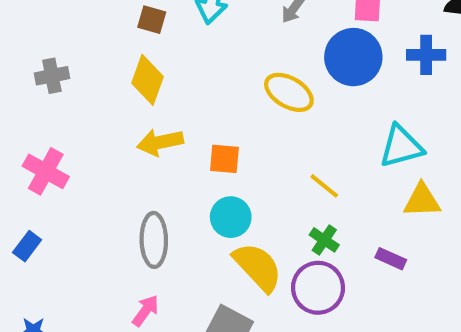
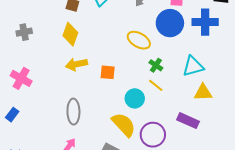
blue cross: (426, 55) -> (205, 22), size x1.4
cyan circle: (231, 217) -> (135, 98), moved
green cross: (324, 240) -> (156, 65), moved
purple rectangle: (391, 259) -> (188, 121), size x1.5

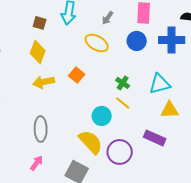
blue circle: (170, 23) -> (137, 41), size x0.7
yellow ellipse: (139, 40) -> (97, 43), moved
orange square: (108, 72) -> (77, 75), moved, turned 35

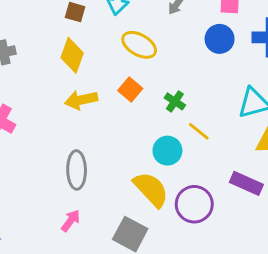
yellow ellipse: (97, 43) -> (139, 45), moved
green cross: (123, 83) -> (175, 101), moved

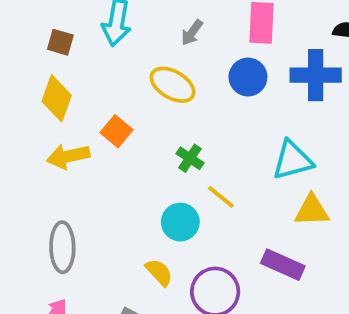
yellow ellipse: (139, 45) -> (173, 85), moved
orange square: (130, 90) -> (116, 131), moved
yellow semicircle: (151, 189) -> (159, 272), size x0.6

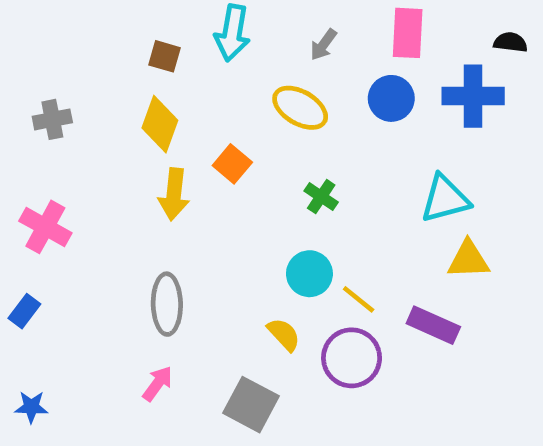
yellow arrow: (68, 156) -> (174, 194), turned -72
yellow line: (221, 197) -> (359, 299), moved

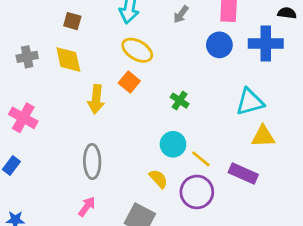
brown square: (165, 56) -> (72, 21), moved
yellow ellipse: (300, 108) -> (137, 50), moved
yellow diamond: (160, 124) -> (68, 59), moved, turned -32

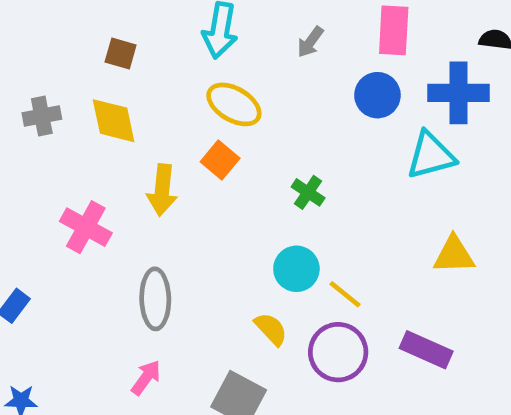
cyan triangle: (250, 102) -> (431, 155), moved
pink cross: (23, 118) -> (86, 227), moved
purple rectangle: (243, 173) -> (426, 350), moved

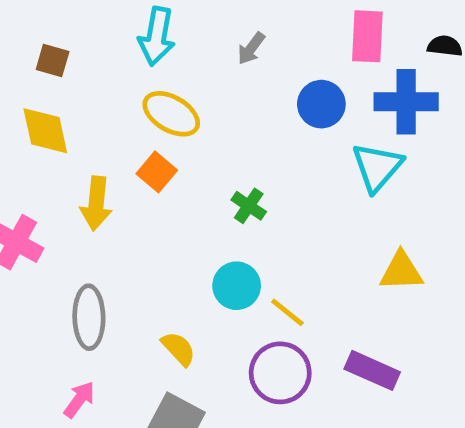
pink rectangle: (394, 30) -> (367, 36), moved
cyan triangle: (431, 155) -> (377, 167), turned -34
yellow semicircle: (271, 329) -> (179, 349), moved

